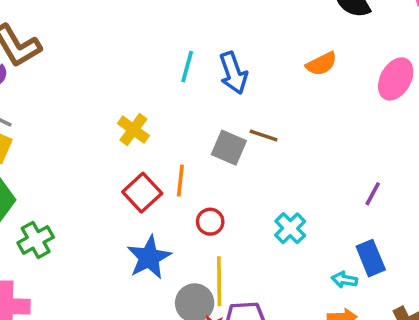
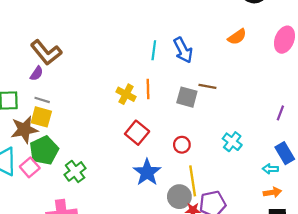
orange line: (180, 181) -> (148, 89), moved

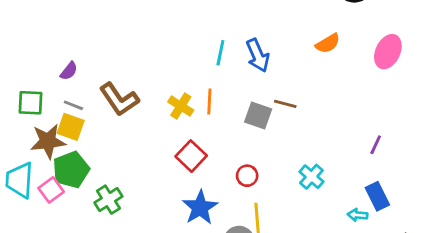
brown L-shape: (46, 52) -> (119, 99), moved

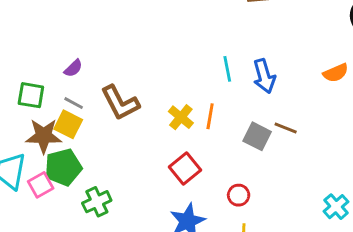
cyan line: (220, 53) -> (227, 69), turned -30
cyan cross: (311, 177) -> (336, 207), moved

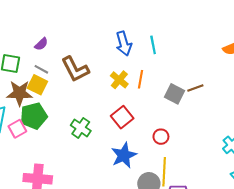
blue arrow: (264, 76) -> (124, 43), moved
brown line: (286, 128) -> (195, 88), turned -42
green cross: (97, 202) -> (81, 128), moved, turned -30

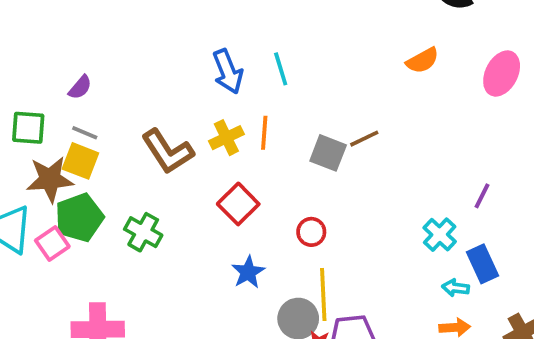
brown L-shape: (75, 69) -> (168, 151), moved
yellow cross: (119, 80) -> (226, 138), turned 30
green cross: (81, 128) -> (143, 232), moved
blue star: (124, 155) -> (248, 272), size x0.7

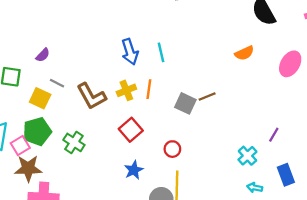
gray line: (85, 133) -> (57, 83), moved
brown star: (50, 179) -> (28, 168), moved
blue rectangle: (482, 264) -> (286, 175), moved

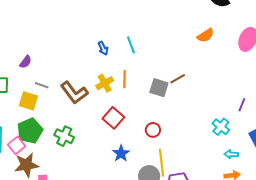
blue arrow: (130, 52) -> (103, 48), size x0.6

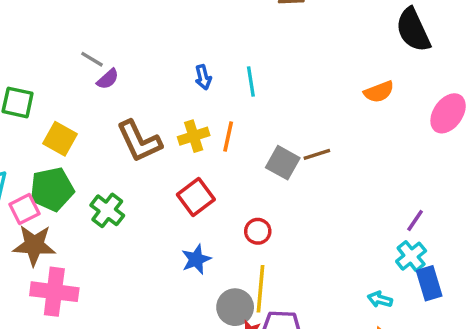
purple semicircle: (26, 62) -> (108, 79), moved
gray line: (42, 85) -> (92, 59), moved
cyan cross: (221, 127) -> (411, 256), moved

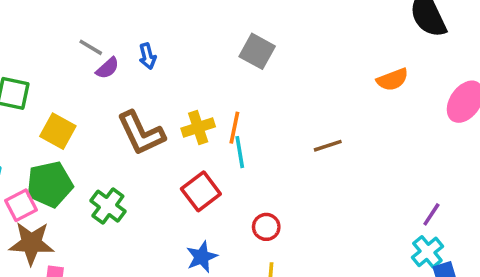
blue arrow: (203, 77) -> (147, 56), moved
cyan line: (251, 81) -> (240, 152), moved
gray square: (283, 163) -> (257, 51), moved

